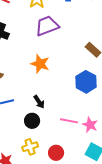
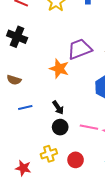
purple trapezoid: (47, 26) -> (80, 49), moved
black circle: (32, 121) -> (60, 127), moved

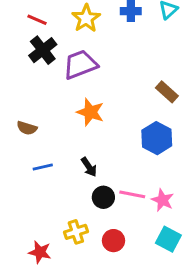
black cross: (17, 37) -> (43, 50), moved, turned 30
purple trapezoid: (80, 49) -> (80, 64), moved
black circle: (60, 127) -> (103, 197), moved

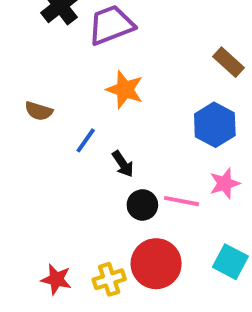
blue line: (43, 167) -> (86, 140), moved, turned -42
pink star: (163, 200) -> (225, 183), moved, turned 30
yellow cross: (76, 232) -> (109, 279), moved
red circle: (113, 241) -> (156, 264), size x1.6

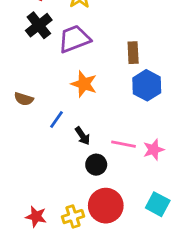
brown rectangle: (228, 62) -> (133, 53), moved, turned 45
blue hexagon: (215, 125) -> (147, 85), moved
pink line: (182, 201) -> (124, 144), moved

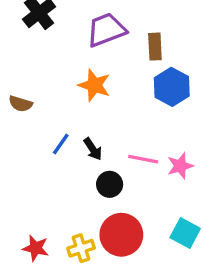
purple trapezoid: (74, 39) -> (106, 30), moved
blue line: (57, 120) -> (61, 144), moved

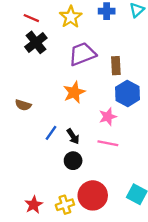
orange star: (94, 85) -> (74, 92), turned 30
pink star: (180, 166) -> (108, 117), moved
black circle: (110, 184) -> (73, 161), moved
red star: (36, 248) -> (34, 205), turned 30

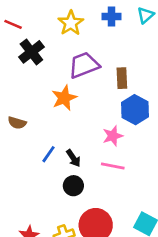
red line: (31, 18) -> (13, 24), moved
orange star: (74, 92) -> (64, 98), moved

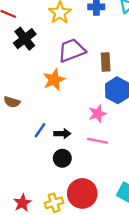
black arrow: (73, 158) -> (62, 134), turned -56

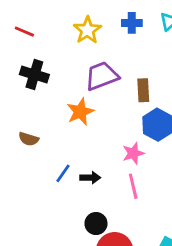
black cross: (25, 39) -> (34, 75), moved, turned -35
pink line: (97, 141) -> (133, 186), turned 66
black circle: (62, 158) -> (96, 224), moved

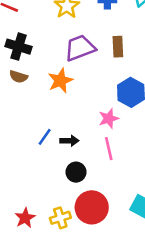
brown rectangle: (143, 90) -> (118, 47), moved
brown semicircle: (29, 139) -> (18, 77), moved
black circle: (96, 224) -> (76, 172), moved

